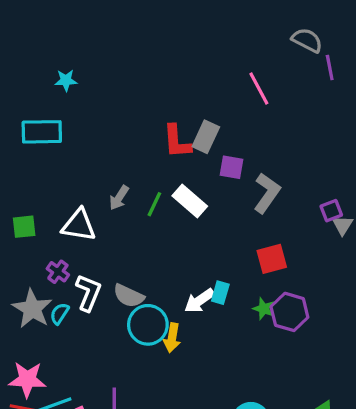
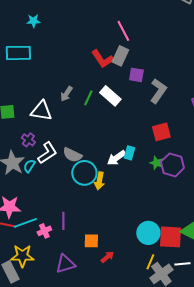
pink line: (259, 88) -> (123, 31), moved
red L-shape: (177, 141) -> (102, 59), turned -30
white L-shape: (88, 293) -> (47, 153), turned 35

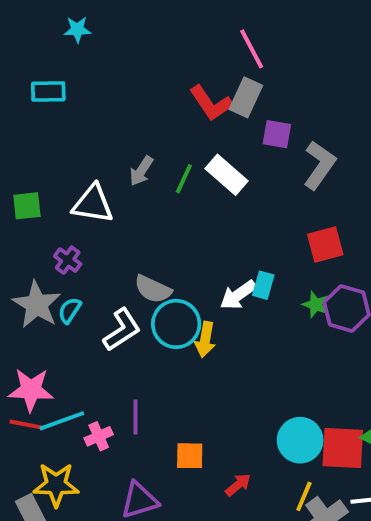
cyan rectangle: (18, 53) -> (48, 92), size x0.7
white L-shape: (47, 153) -> (122, 330), moved
red arrow: (107, 257) -> (238, 485), moved

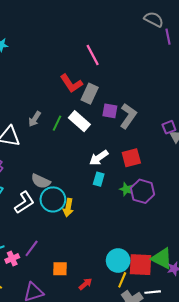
gray rectangle: (246, 97) -> (90, 94), moved
purple square: (277, 134) -> (110, 111), moved
white arrow: (238, 295) -> (99, 158), moved
purple line: (135, 417) -> (32, 248), turned 36
yellow line: (304, 496) -> (122, 280), moved

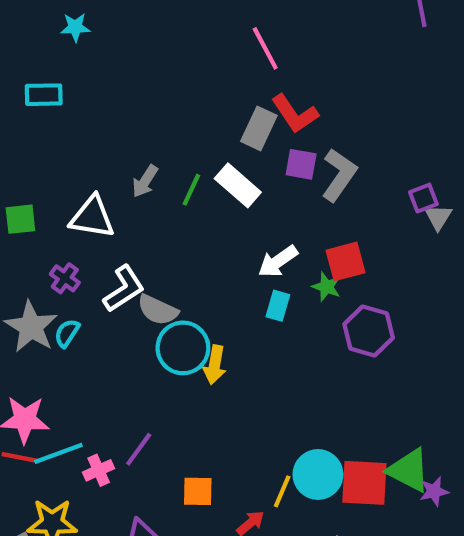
red L-shape: (71, 83) -> (295, 114), moved
green star: (126, 189) -> (326, 287), moved
white L-shape: (24, 203) -> (124, 289), moved
yellow line: (122, 280) -> (282, 491), moved

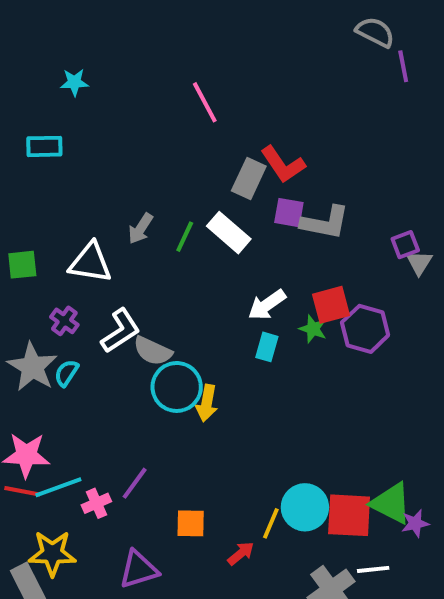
pink line: (265, 48) -> (205, 102), moved
gray L-shape: (339, 175) -> (325, 223), turned 66
purple hexagon: (369, 331) -> (365, 329), moved

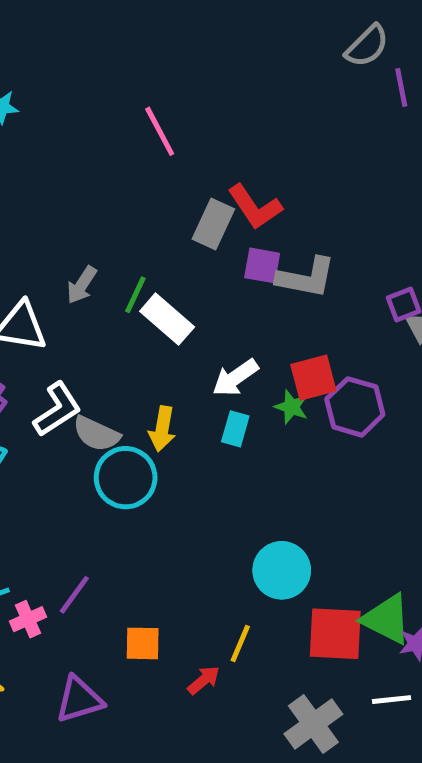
gray semicircle: (375, 32) -> (367, 46), turned 108
white rectangle: (229, 233) -> (167, 319), moved
yellow arrow: (207, 403) -> (162, 429), moved
cyan circle: (305, 507) -> (282, 570), moved
white line: (373, 569) -> (391, 700), moved

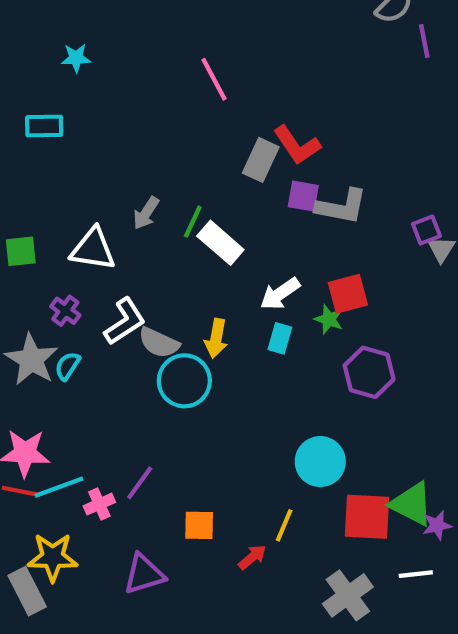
purple hexagon: (355, 407) -> (369, 372), moved

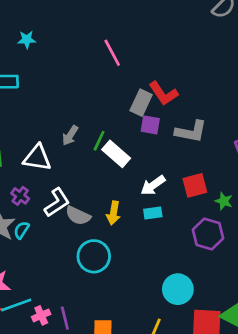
purple square: (303, 196) -> (150, 125), moved
green star: (329, 319) -> (224, 201), moved
cyan rectangle: (280, 338) -> (153, 213), turned 66
cyan circle: (184, 381) -> (94, 256), moved
purple line: (140, 483) -> (65, 318), moved, turned -50

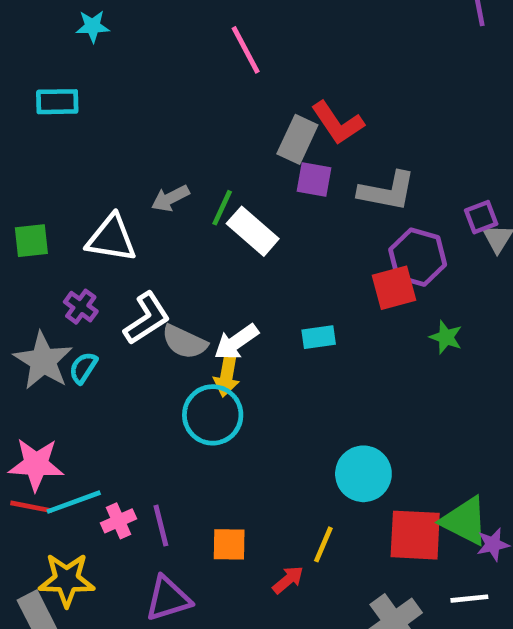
gray arrow: (70, 135) -> (170, 198), turned 30
white arrow: (153, 185) -> (236, 342), moved
green star: (224, 201) -> (446, 337), moved
yellow arrow: (113, 213) -> (227, 375), moved
purple hexagon: (208, 234) -> (418, 257), moved

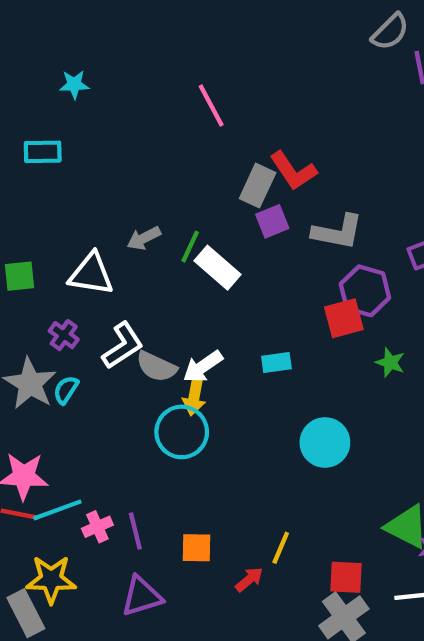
purple square: (314, 179) -> (272, 221), turned -32
cyan circle: (363, 474) -> (325, 442), moved
red square: (415, 535) -> (346, 577), moved, size x0.7

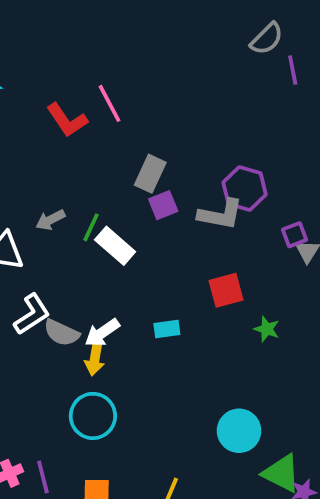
red L-shape: (293, 171) -> (67, 120), moved
purple hexagon: (365, 291) -> (245, 188), moved
cyan circle: (182, 432) -> (93, 416), moved
cyan circle: (325, 442) -> (239, 431), moved

